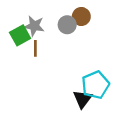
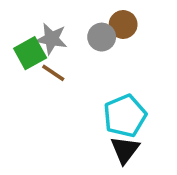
brown line: (35, 48) -> (53, 73), turned -56
cyan pentagon: (95, 85) -> (125, 116), moved

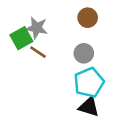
gray circle: (102, 37) -> (84, 53), moved
black triangle: (125, 150) -> (89, 107), turned -50

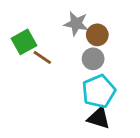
brown circle: (88, 18) -> (97, 35), moved
gray star: (37, 28) -> (76, 24), moved

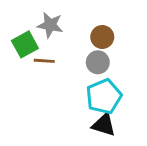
gray star: (76, 24) -> (50, 25), moved
brown line: (42, 57) -> (44, 61), turned -30

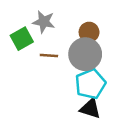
brown line: (44, 61) -> (49, 55), moved
gray circle: (98, 62) -> (85, 54), size x1.6

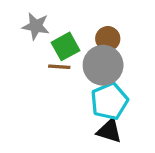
gray star: (44, 22) -> (36, 26), moved
green square: (22, 39) -> (66, 46), moved

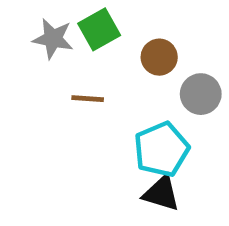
green square: (66, 46) -> (99, 29), moved
gray circle: (103, 65) -> (201, 94), moved, size x0.7

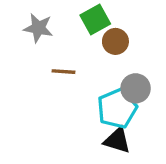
green square: (99, 29) -> (95, 20), moved
gray circle: (201, 94) -> (136, 88), moved

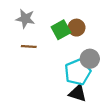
green square: (95, 20) -> (61, 30), moved
brown line: (63, 72) -> (29, 46), moved

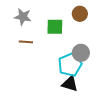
brown circle: (76, 28) -> (80, 14), moved
green square: (61, 30) -> (55, 27), turned 30

